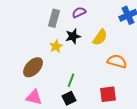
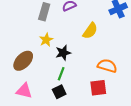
black star: (73, 36) -> (63, 53), moved
orange semicircle: (117, 61) -> (107, 66), moved

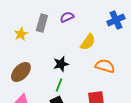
yellow star: (46, 40) -> (21, 34), moved
orange semicircle: (107, 66) -> (105, 66), moved

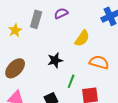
green line: (59, 85) -> (71, 81), moved

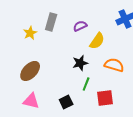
purple semicircle: (61, 13) -> (80, 26), moved
black star: (55, 60) -> (80, 63), moved

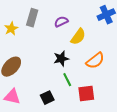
orange semicircle: (114, 65) -> (95, 61), turned 126
green line: (86, 84) -> (67, 80), turned -48

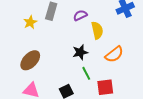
yellow semicircle: (78, 37) -> (97, 30), turned -48

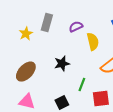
black star: (80, 52) -> (62, 64), moved
green line: (86, 73) -> (82, 85), turned 48

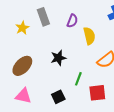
gray rectangle: (47, 23) -> (43, 17), turned -36
purple semicircle: (76, 27) -> (72, 21), turned 136

